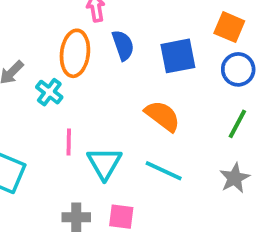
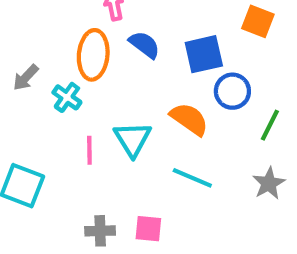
blue semicircle: (123, 45) -> (144, 45), turned -32
blue circle: (238, 69) -> (232, 91), moved
cyan triangle: (104, 163) -> (133, 139), moved

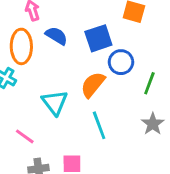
orange semicircle: (189, 119) -> (93, 85), turned -80
pink line: (89, 150) -> (25, 136), moved, turned -48
cyan line: (192, 178) -> (99, 125), turned 52

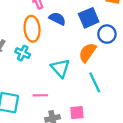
pink line: (25, 136) -> (40, 95), turned -32

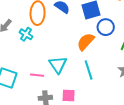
cyan triangle: (60, 68) -> (58, 65), moved

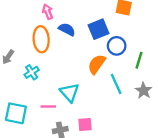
cyan cross: (26, 34) -> (32, 72), moved, turned 32
cyan line: (89, 70) -> (116, 84), moved

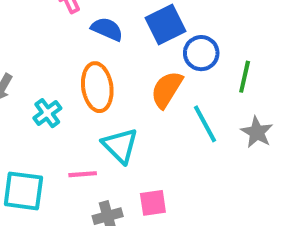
orange ellipse: (41, 39) -> (97, 87), moved

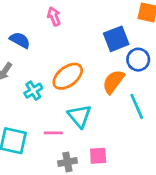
blue semicircle: (107, 29) -> (20, 40), moved
orange ellipse: (97, 87) -> (68, 76), turned 56

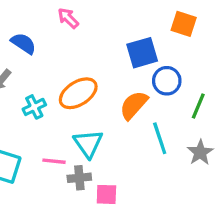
pink arrow: (54, 16) -> (68, 18), turned -30
gray cross: (67, 162) -> (79, 178), moved

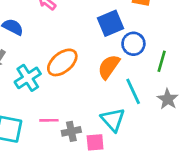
cyan cross: (34, 107) -> (28, 78), size x1.4
cyan triangle: (88, 144) -> (113, 120), moved

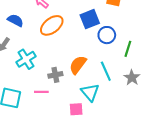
orange ellipse: (62, 62) -> (52, 25), moved
orange semicircle: (109, 67) -> (78, 65), moved
gray cross: (71, 131) -> (55, 75), moved

